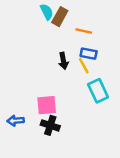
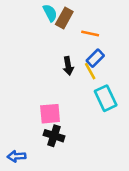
blue rectangle: (89, 54) -> (95, 58), turned -56
blue arrow: (16, 121) -> (16, 156), moved

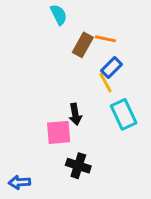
brown rectangle: (64, 18) -> (83, 45), moved
black arrow: (68, 66) -> (75, 114), moved
black cross: (54, 136) -> (78, 166), moved

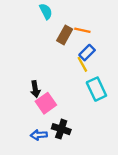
black arrow: (75, 114) -> (35, 89), moved
pink square: (59, 132) -> (46, 103), turned -30
blue arrow: (19, 182) -> (39, 135), moved

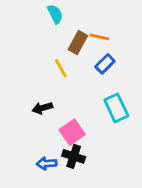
yellow line: (82, 64) -> (61, 68), moved
black arrow: (35, 89) -> (42, 108), turned 84
pink square: (46, 103) -> (72, 132), moved

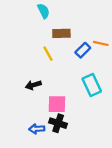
orange line: (99, 37) -> (101, 43), moved
brown rectangle: (78, 43) -> (61, 33), turned 60
pink square: (72, 132) -> (57, 104), turned 36

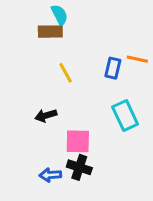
brown rectangle: (61, 33) -> (50, 32), moved
blue rectangle: (83, 50) -> (113, 68), turned -32

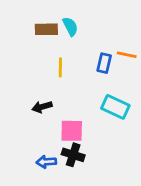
cyan semicircle: (59, 15) -> (70, 26), moved
yellow line: (66, 73) -> (60, 67), turned 30
cyan rectangle: (125, 115) -> (115, 107), turned -40

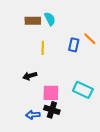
orange line: (127, 55) -> (90, 39), turned 32
cyan rectangle: (115, 107) -> (83, 90), moved

